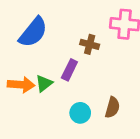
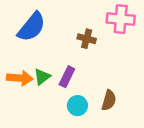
purple rectangle: (69, 70) -> (67, 77), moved

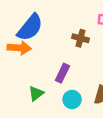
green triangle: (42, 77) -> (36, 93), moved
orange arrow: (20, 78) -> (19, 48), moved

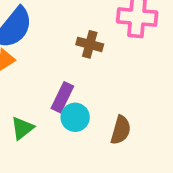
cyan circle: (72, 99) -> (75, 117), moved

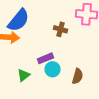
purple rectangle: (62, 97) -> (46, 58), turned 42

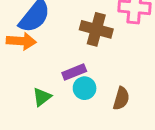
brown cross: (60, 29) -> (96, 29), size x1.5

